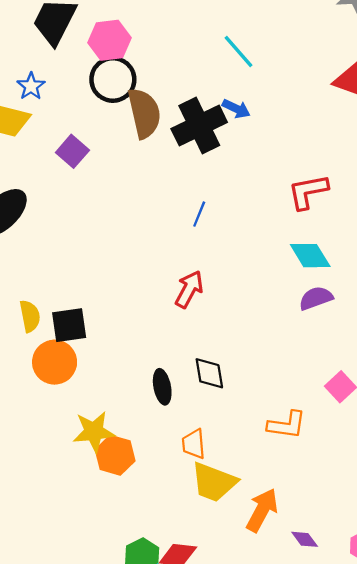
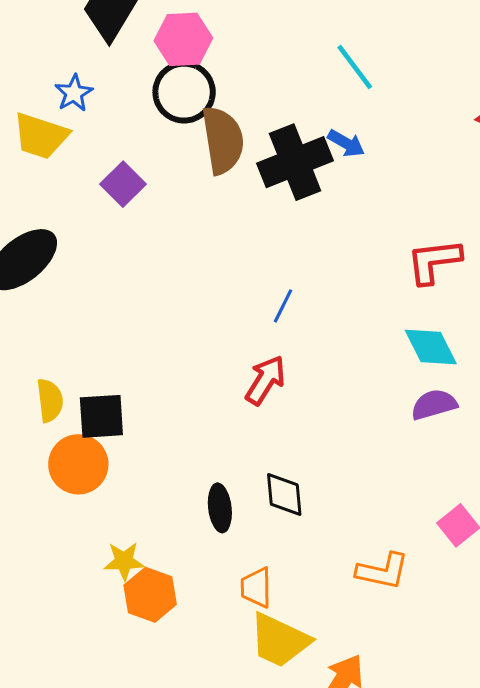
blue line: (199, 214) -> (283, 306), moved
yellow star: (94, 432) -> (124, 561), size x0.7

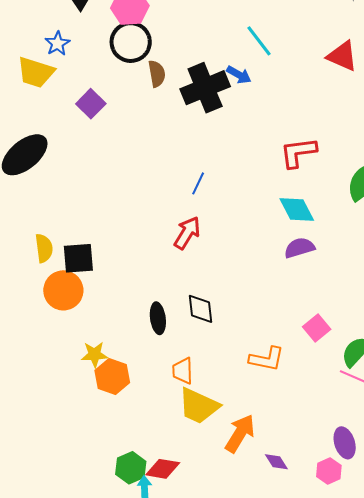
cyan line: (355, 67) -> (259, 41), moved
brown semicircle: (223, 140) -> (157, 74), size x0.6

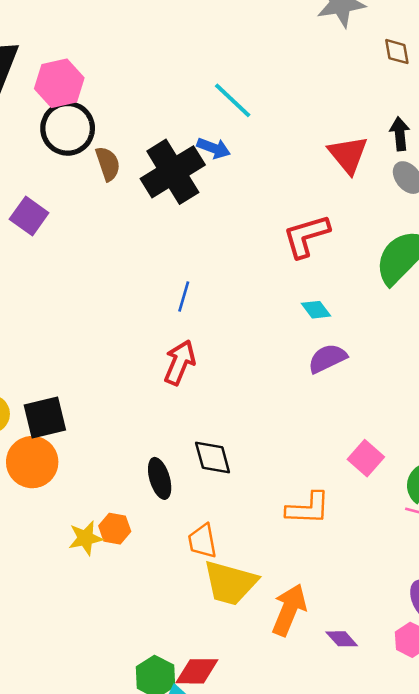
red triangle: (342, 56) -> (348, 155), moved, turned 36
cyan diamond: (297, 210) -> (316, 310), size x0.6
orange hexagon: (112, 377) -> (115, 529), moved, size x0.7

